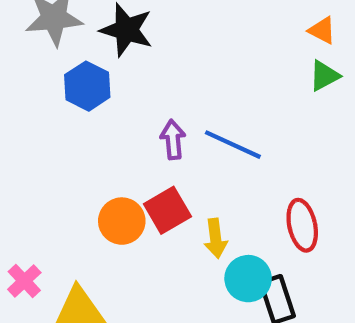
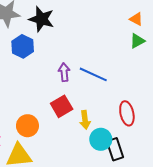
orange circle: (122, 221) -> (27, 126), moved

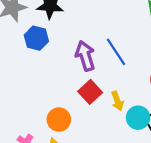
purple arrow: (64, 72) -> (85, 56), size x1.5
blue line: (93, 74) -> (116, 52), turned 44

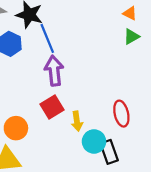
blue line: (116, 52) -> (47, 38), moved

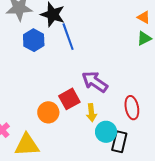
purple arrow: (54, 71) -> (95, 82), moved, turned -52
orange circle: (16, 128) -> (48, 112), moved
black rectangle: (109, 152) -> (119, 142), turned 30

